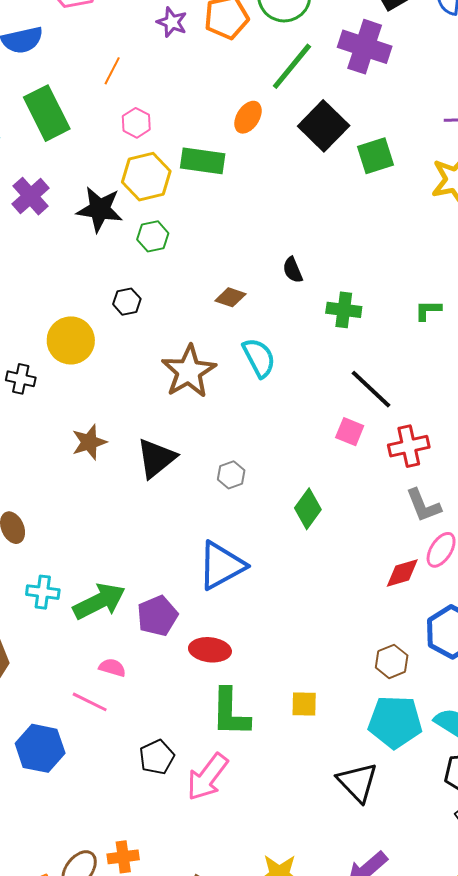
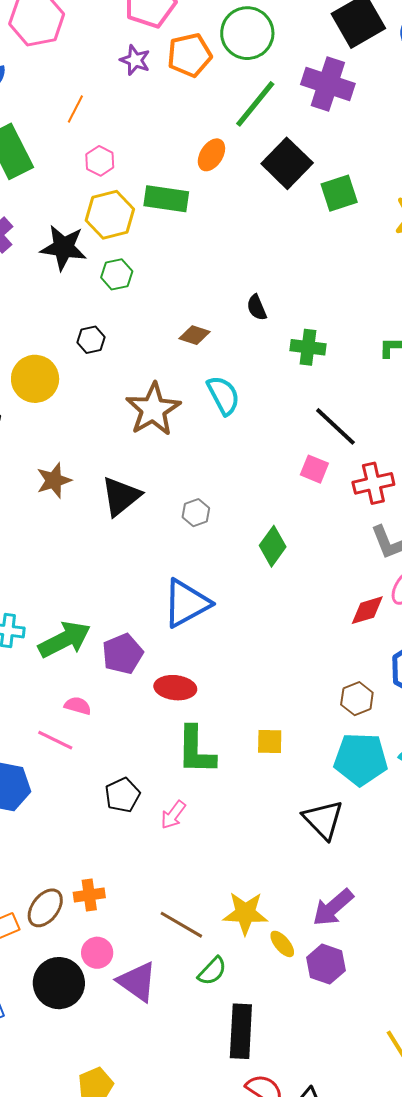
pink arrow: (207, 777) -> (173, 815), size x0.6

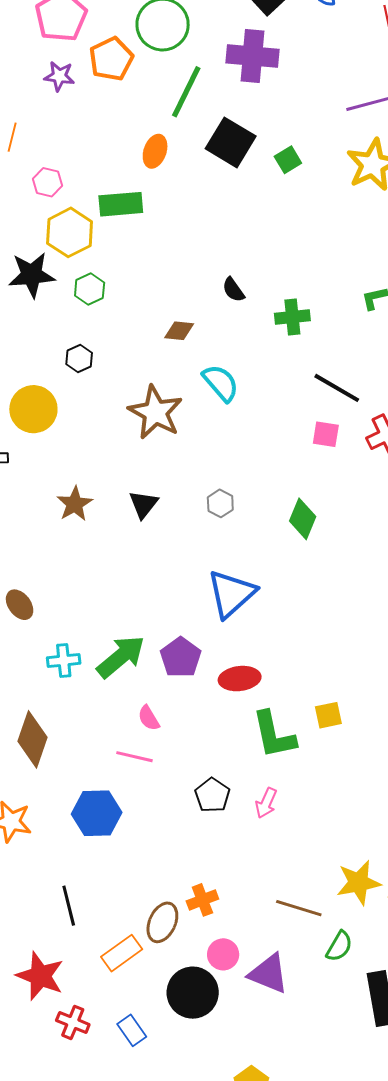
green square: (339, 193) -> (288, 160), size x0.7
black triangle: (121, 496) -> (143, 504), size x0.7
pink semicircle: (78, 706) -> (149, 718), turned -124
yellow square: (270, 742) -> (328, 715), moved

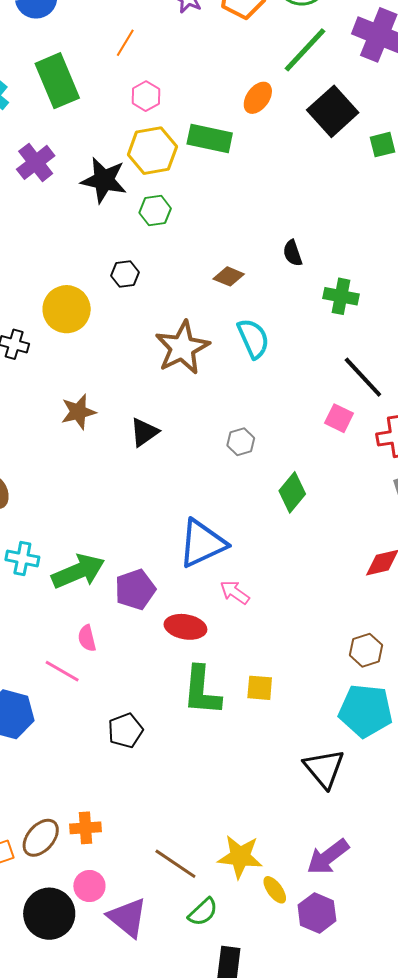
gray hexagon: (220, 503) -> (241, 442), moved
pink arrow: (266, 803) -> (235, 592), moved, turned 84

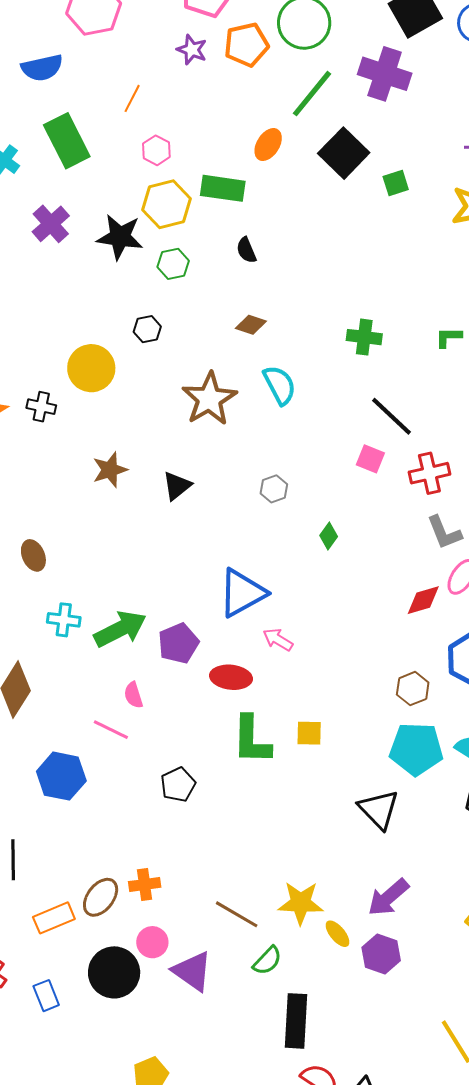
black semicircle: (293, 253) -> (246, 250), moved
green diamond: (292, 492) -> (329, 536), size x0.7

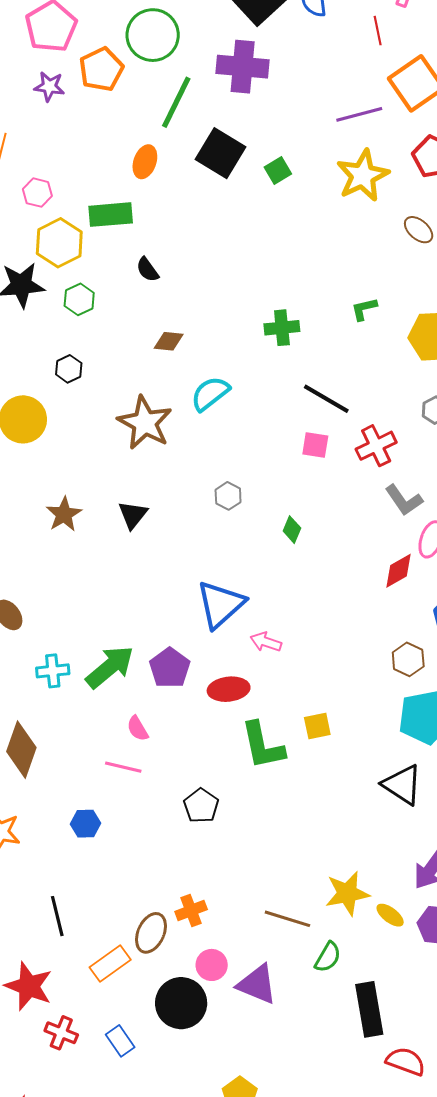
cyan semicircle: (280, 385) -> (210, 393), turned -87
blue hexagon: (61, 776) -> (85, 824), size x0.6

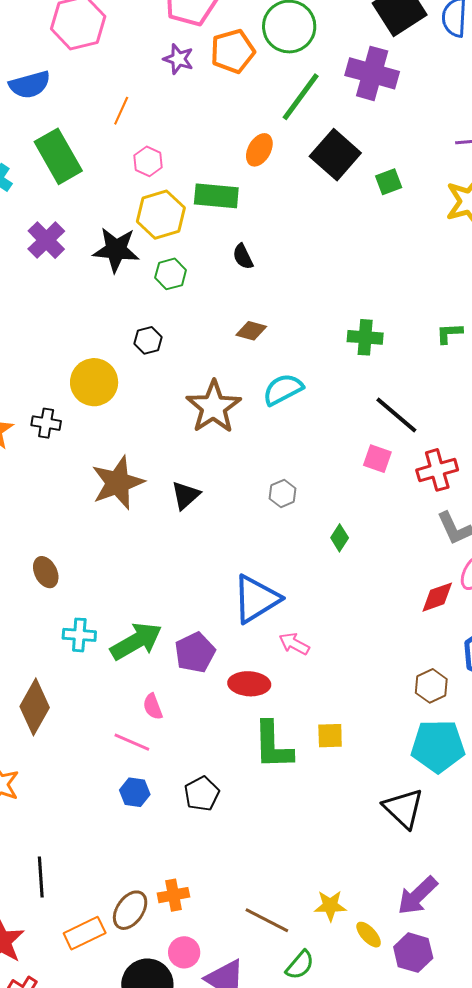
brown star: (64, 514) -> (118, 483), size x1.5
blue hexagon: (85, 824) -> (135, 792), moved
yellow star: (347, 893) -> (330, 906), size x0.7

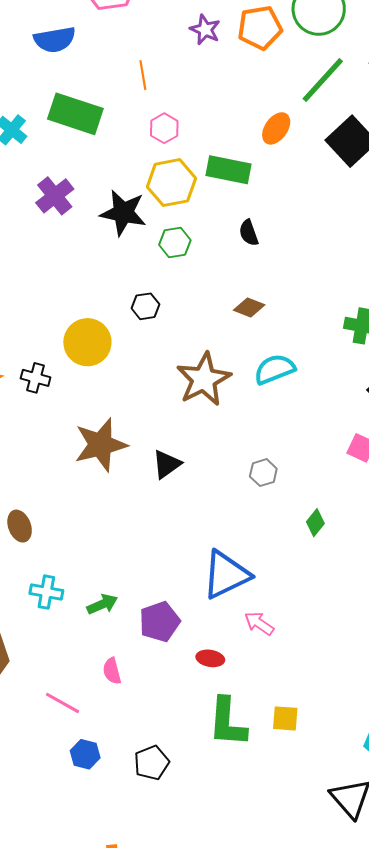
orange line: (121, 111) -> (143, 75), turned -40
green rectangle: (58, 156) -> (75, 114), turned -48
green arrow: (136, 641) -> (102, 604), size x0.6
red ellipse: (249, 684) -> (210, 658), size x0.7
pink line: (132, 742) -> (62, 703), moved

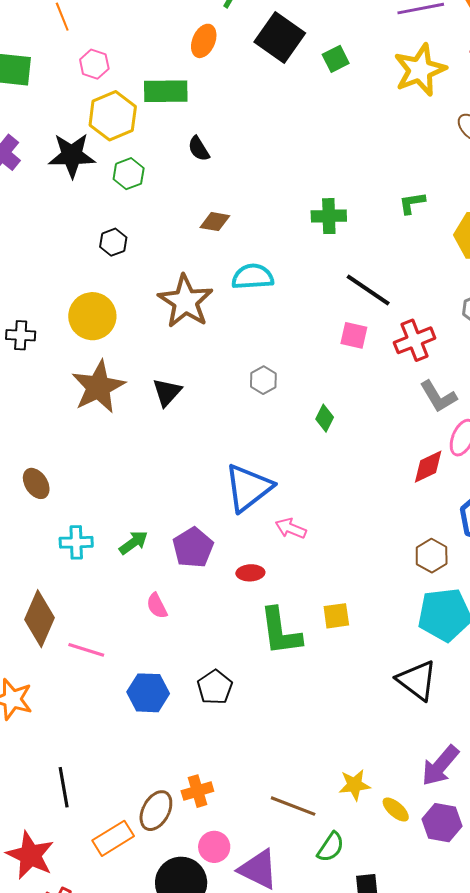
yellow circle: (87, 342) -> (92, 316), moved
cyan semicircle: (275, 369) -> (253, 277), turned 30
pink line: (62, 703) -> (86, 650), moved
blue hexagon: (85, 754) -> (148, 693), size x1.4

